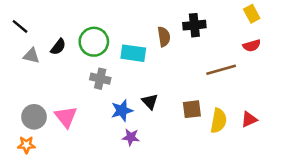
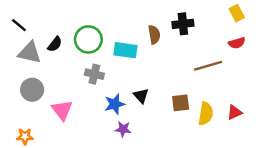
gray triangle: (31, 56) -> (30, 53), size x1.5
gray circle: (34, 117) -> (32, 90), moved

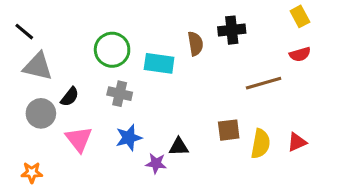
black semicircle: (55, 44) -> (70, 97), moved
black triangle: (141, 96) -> (179, 147), moved, turned -49
blue star: (115, 104) -> (129, 138), moved

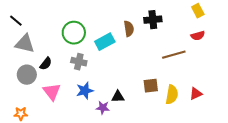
cyan rectangle: (159, 63) -> (105, 42), turned -36

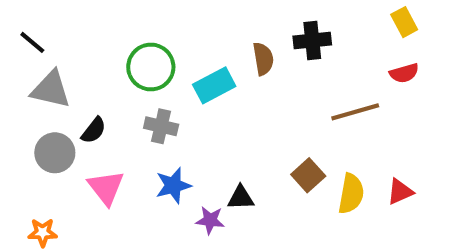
brown square: (151, 86) -> (308, 175), turned -35

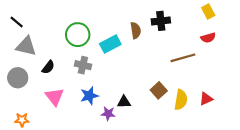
gray circle: (55, 153) -> (18, 78), moved

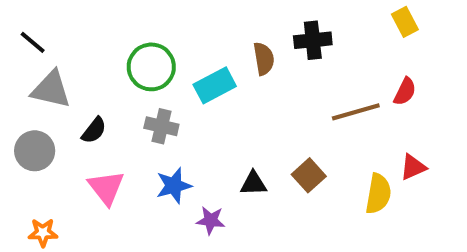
red semicircle: (208, 38) -> (405, 91), moved, turned -48
red triangle: (206, 99) -> (413, 167), moved
yellow semicircle: (181, 100) -> (378, 194), moved
black triangle: (124, 102) -> (254, 184), moved

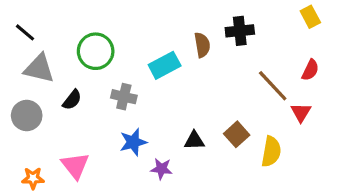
green circle: (151, 67) -> (96, 51), moved
brown line: (356, 112) -> (273, 86), turned 63
red triangle: (413, 167) -> (301, 112), moved, turned -35
pink triangle: (106, 188) -> (75, 166), moved
yellow semicircle: (378, 194) -> (271, 152), moved

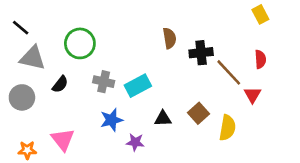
black cross: (240, 31) -> (201, 53), moved
cyan rectangle: (165, 65) -> (138, 86), moved
red semicircle: (310, 70) -> (260, 59), turned -30

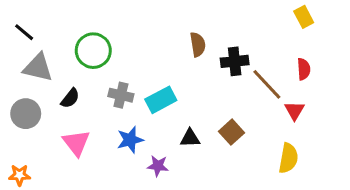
yellow semicircle: (227, 128) -> (288, 158), moved
pink triangle: (63, 140) -> (76, 143), moved
orange star: (27, 150) -> (20, 175), moved

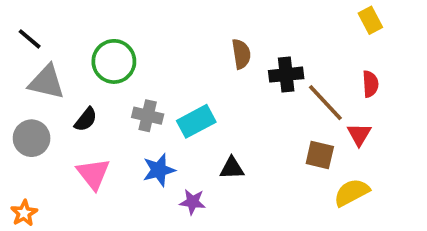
brown square: (232, 132) -> (320, 155), moved, turned -35
yellow semicircle: (288, 158) -> (352, 192), turned -128
orange star: (20, 175) -> (24, 213), turned -30

